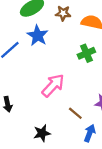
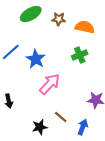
blue star: (38, 35) -> (36, 59), moved
brown line: (75, 113) -> (61, 117), moved

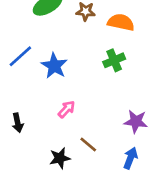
pink arrow: (50, 84) -> (67, 109), moved, size x0.6
blue arrow: (83, 127) -> (130, 158), moved

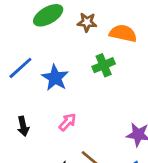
green cross: (114, 60) -> (104, 65), moved
black arrow: (18, 123) -> (23, 126), moved

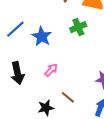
black arrow: (23, 126) -> (17, 73), size x1.5

